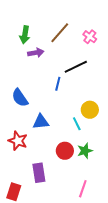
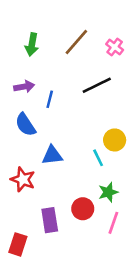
purple arrow: (36, 53) -> (24, 87), moved
blue line: (58, 84) -> (50, 99), moved
red circle: (65, 151) -> (83, 209), moved
pink line: (83, 189) -> (113, 223), moved

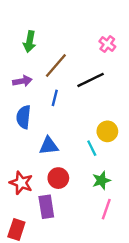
brown line: (76, 42) -> (56, 66), moved
blue line: (50, 99) -> (55, 98), moved
blue semicircle: (25, 125) -> (24, 117), turned 40
red star: (23, 179) -> (21, 183), moved
red circle: (83, 209) -> (58, 178), moved

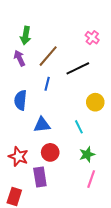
purple arrow: (22, 81) -> (19, 58), moved, turned -105
yellow circle: (107, 131) -> (95, 102), moved

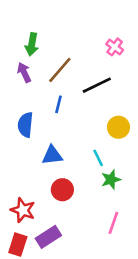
green star: (87, 154) -> (111, 180), moved
red star: (18, 157) -> (23, 210), moved
purple rectangle: (40, 177) -> (48, 237), moved, turned 66

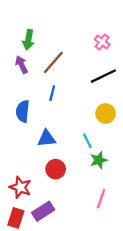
black line: (97, 85) -> (103, 76), moved

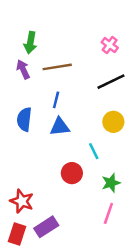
brown line: (53, 62) -> (57, 67), turned 40
blue triangle: (47, 138) -> (60, 127), moved
green star: (99, 160) -> (111, 183), moved
red circle: (56, 169) -> (72, 173), moved

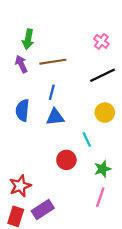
red star: (22, 201) -> (20, 186), turned 30

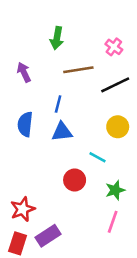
green arrow: (28, 39) -> (57, 38), moved
brown line: (53, 62) -> (78, 70), moved
cyan line: (87, 140) -> (97, 157), turned -35

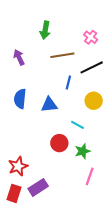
blue line: (58, 104) -> (68, 83), moved
green star: (115, 190) -> (83, 151), moved

